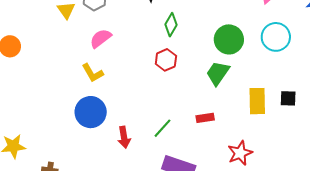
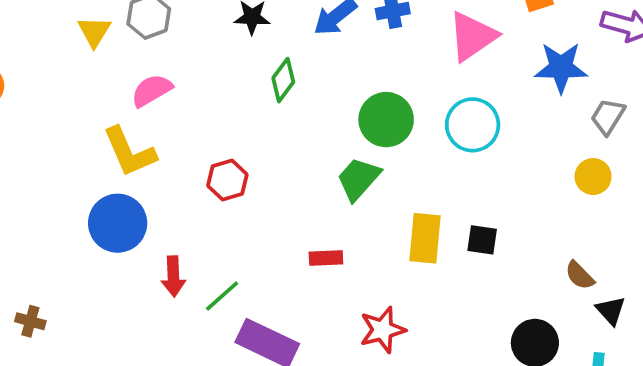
red hexagon: (166, 60) -> (227, 180), moved
yellow L-shape: (92, 73) -> (129, 152), size x1.4
green line: (163, 128) -> (222, 296), moved

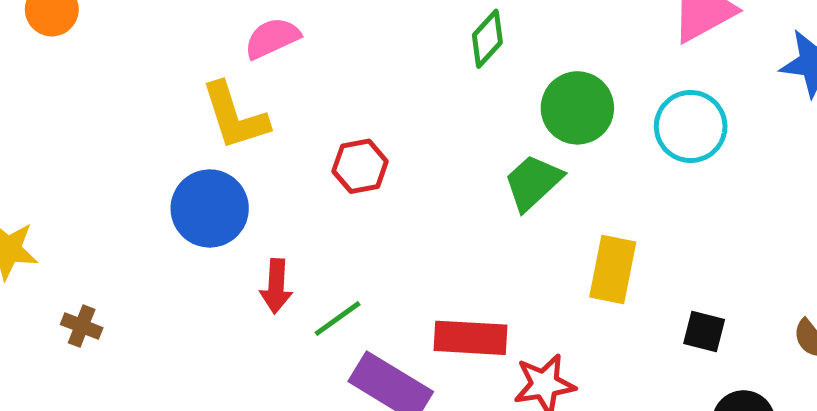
green diamond: (283, 80) -> (487, 39), moved
black square: (482, 240) -> (704, 331), moved
red rectangle: (326, 258) -> (470, 338), moved, size x1.6

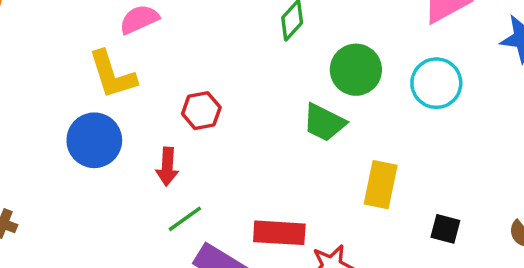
green trapezoid: (533, 182) -> (324, 122), turned -111
red arrow: (276, 286) -> (167, 167), moved

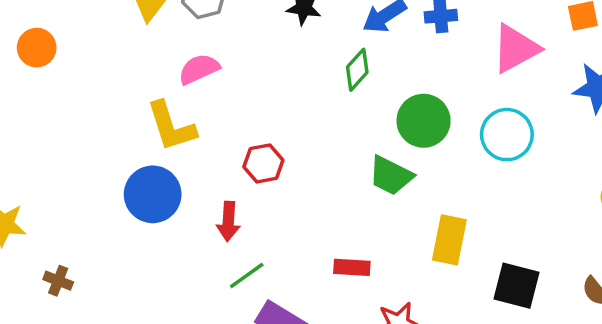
black square: (445, 229) -> (516, 286), size x1.5
red rectangle: (279, 233) -> (352, 267), moved, size x0.7

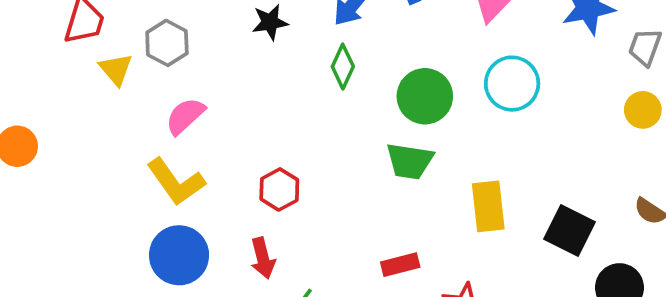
black square: (516, 286) -> (569, 230), turned 30

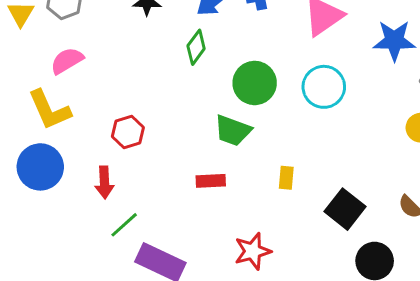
yellow rectangle: (488, 206) -> (286, 178), size x0.6
red rectangle: (400, 265) -> (211, 181), moved

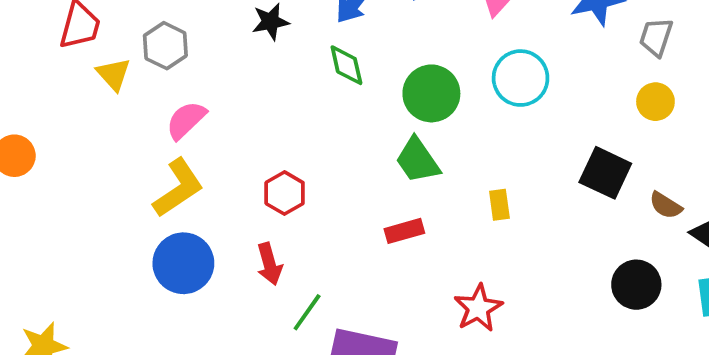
green diamond: (196, 47) -> (346, 65), turned -36
yellow L-shape: (49, 110) -> (178, 188), turned -87
green trapezoid: (233, 130) -> (418, 160), turned 48
black square: (345, 209) -> (605, 173), moved

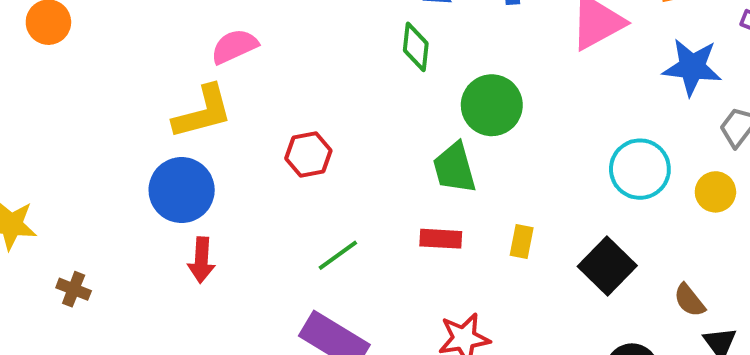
cyan circle: (521, 78) -> (640, 169), moved
black square: (605, 173) -> (607, 266), moved
red rectangle: (404, 231) -> (441, 239), moved
red arrow: (269, 264) -> (201, 260), moved
green line: (307, 312) -> (338, 255), moved

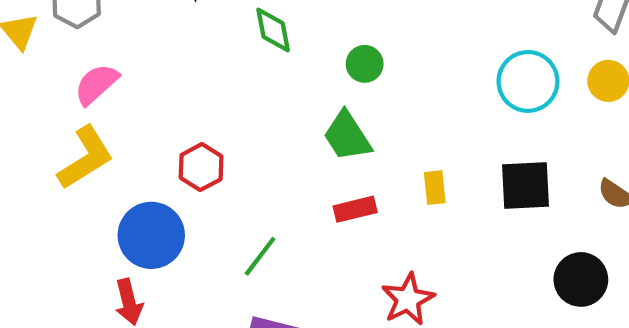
green circle: (492, 105) -> (365, 64), size x0.6
blue circle: (182, 190) -> (151, 235), moved
black square: (607, 266) -> (525, 186), turned -30

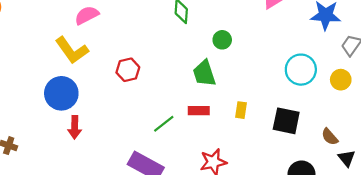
yellow L-shape: (85, 158) -> (72, 50), turned 72
blue circle: (151, 235) -> (61, 93), moved
green line: (260, 256) -> (164, 124), moved

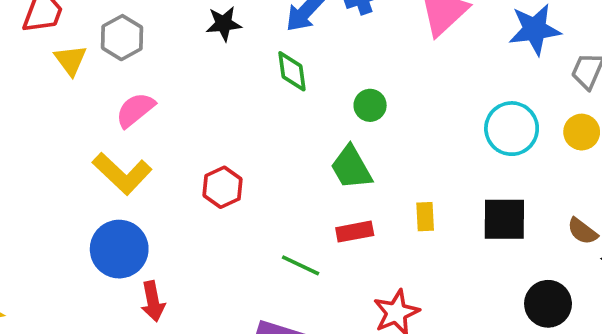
green line: (164, 124) -> (301, 265), turned 75

